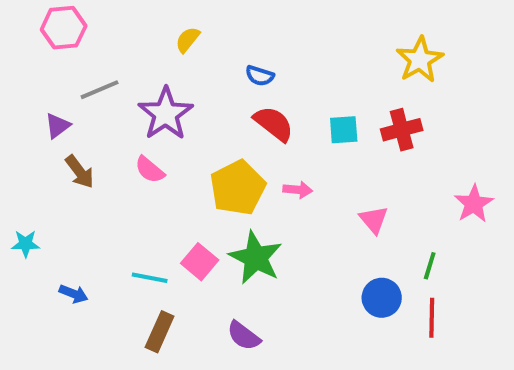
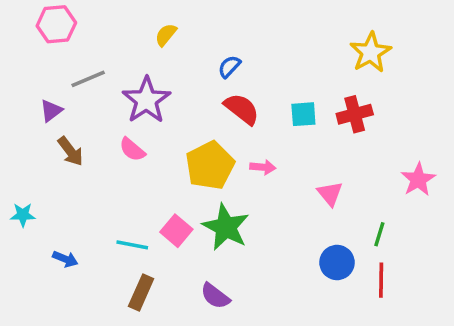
blue semicircle: (260, 76) -> (229, 67), turned 115

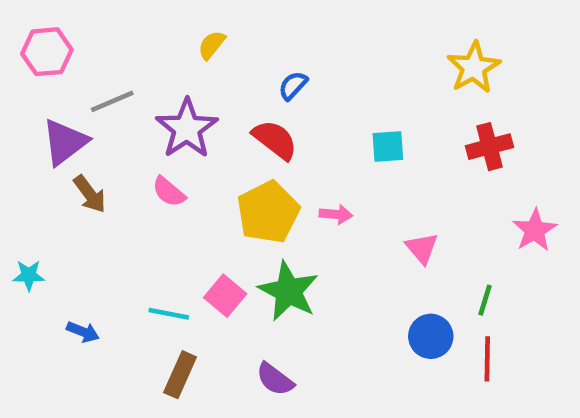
pink hexagon: (56, 24) -> (47, 52), moved
red semicircle: (242, 109) -> (275, 140), moved
purple triangle: (51, 111) -> (65, 142), size x1.6
red cross: (355, 114) -> (489, 147), moved

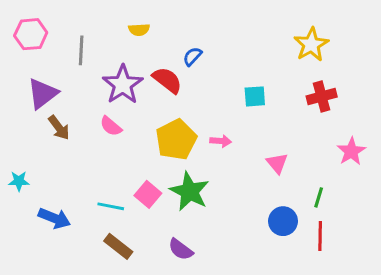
yellow semicircle: (212, 45) -> (139, 30), turned -132
gray line: (112, 101) -> (81, 50), moved, turned -64
red semicircle: (275, 140) -> (167, 80), moved
blue arrow: (83, 332) -> (54, 218), size x1.5
brown rectangle: (180, 375) -> (118, 246), turned -76

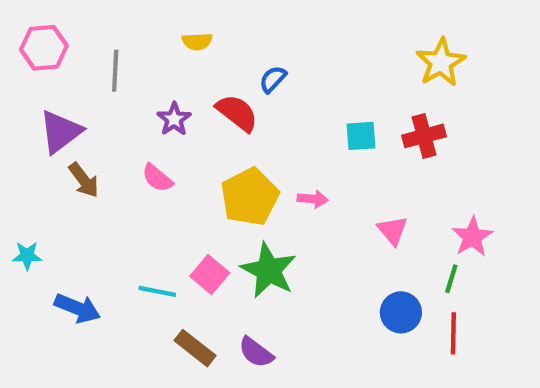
purple star: (123, 85) -> (174, 119), size x0.6
red cross: (322, 96) -> (424, 136), moved
pink star: (351, 151) -> (472, 237), moved
brown rectangle: (118, 246) -> (195, 348), moved

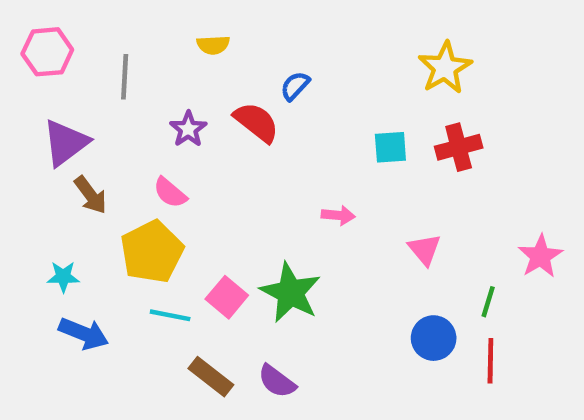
yellow star: (441, 62) -> (445, 68), moved
yellow pentagon: (250, 197) -> (152, 252), moved
pink star: (472, 237) -> (540, 256), moved
cyan star: (27, 256) -> (63, 277), moved

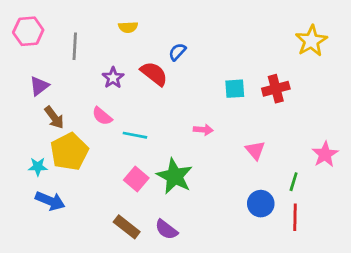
yellow star: (445, 68) -> (311, 41), moved
purple triangle: (66, 143) -> (39, 86), size x0.7
yellow pentagon: (152, 252) -> (69, 152), moved
cyan line: (170, 315) -> (135, 135), moved

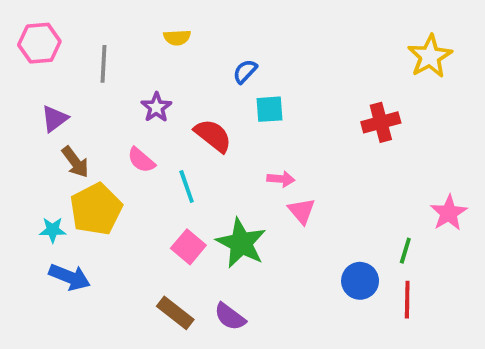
red semicircle: (154, 74) -> (213, 136), moved
cyan square: (235, 89) -> (270, 109), moved
cyan line: (135, 135) -> (187, 186), turned 60
pink triangle: (255, 150) -> (302, 211), moved

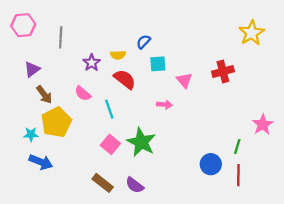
yellow semicircle: (177, 37) -> (118, 55), moved
pink triangle: (302, 211) -> (184, 80), moved

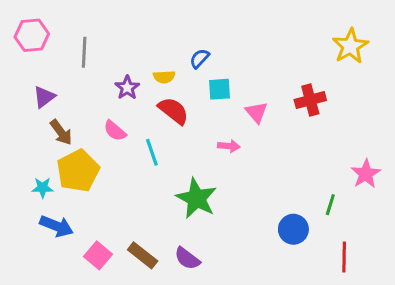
pink square: (110, 144) -> (98, 255), moved
red line: (238, 175) -> (344, 257), moved

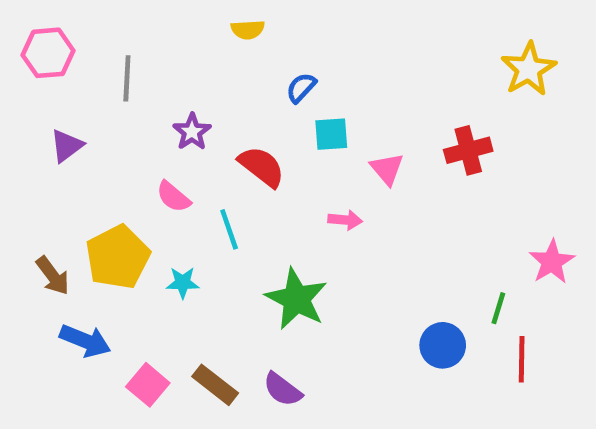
yellow semicircle: (164, 77) -> (248, 30), moved
brown arrow: (61, 132) -> (53, 276), moved
cyan star: (43, 188) -> (183, 283), moved
red line: (344, 257) -> (522, 359), moved

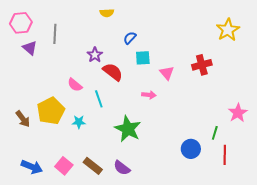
purple star: (192, 132) -> (95, 55), moved
purple triangle: (67, 146) -> (30, 48), moved, turned -42
blue arrow: (85, 341) -> (32, 167), moved

